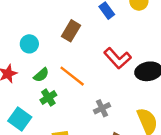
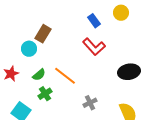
brown rectangle: (71, 31) -> (43, 34), moved
red L-shape: (117, 58) -> (94, 47), moved

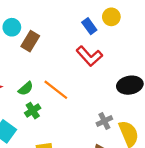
yellow circle: (121, 13) -> (111, 17), moved
cyan circle: (29, 49) -> (12, 27), moved
gray cross: (90, 103) -> (104, 121), moved

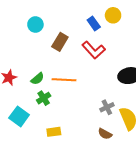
cyan circle: (12, 27) -> (35, 25), moved
brown rectangle: (30, 41) -> (60, 42), moved
orange line: (56, 90) -> (64, 80), turned -35

